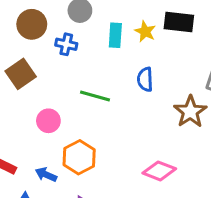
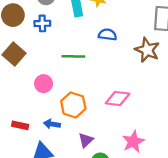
blue semicircle: (145, 79) -> (108, 35), turned 114
pink diamond: (159, 171) -> (118, 98), moved

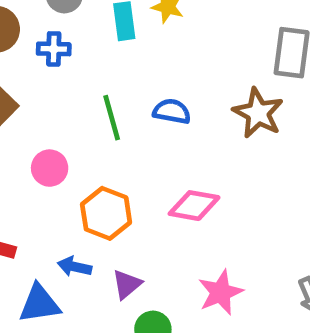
blue semicircle: (108, 35) -> (172, 111), moved
green line: (73, 56) -> (112, 118), turned 70
blue arrow: (52, 124) -> (74, 267), moved

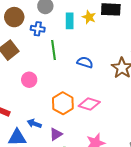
green line: (112, 118) -> (53, 50), moved
orange hexagon: (106, 213) -> (63, 103), moved

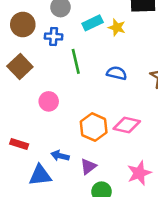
yellow star: (89, 17) -> (117, 27), moved
cyan rectangle: (70, 21) -> (93, 23), turned 70

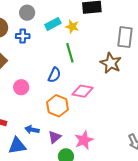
green line: (76, 61) -> (70, 53), moved
blue semicircle: (117, 73) -> (54, 75), moved, turned 105
pink diamond: (127, 125) -> (83, 91), moved
pink star: (139, 173) -> (84, 140), moved

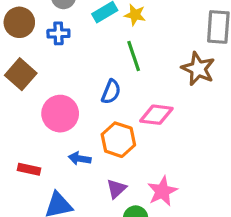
pink circle: (21, 87) -> (60, 114), size x1.5
blue arrow: (32, 130) -> (80, 158), moved

